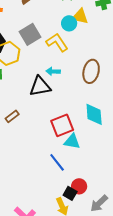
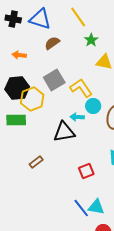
cyan circle: (69, 23) -> (93, 106), moved
red square: (62, 125) -> (86, 171), size x0.7
cyan triangle: (72, 141) -> (96, 207), moved

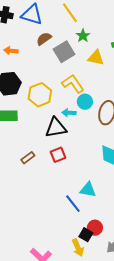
gray square: (54, 80) -> (64, 52), moved
yellow hexagon: (32, 99) -> (40, 95), moved
red square: (86, 171) -> (58, 155), moved
cyan triangle: (96, 207) -> (88, 190), moved

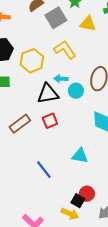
cyan circle: (85, 102) -> (76, 91), moved
brown rectangle: (28, 158) -> (20, 124), size x1.5
blue line: (73, 204) -> (44, 170), moved
yellow arrow: (78, 248) -> (70, 214), turned -42

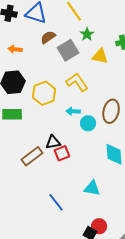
black triangle: (48, 94) -> (53, 142), moved, size x0.7

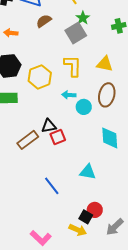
gray square: (68, 50) -> (76, 33), moved
yellow triangle: (100, 56) -> (105, 64), moved
yellow L-shape: (77, 82) -> (73, 66), turned 35

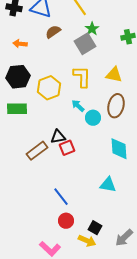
cyan arrow: (69, 95) -> (78, 106), turned 40
cyan triangle: (88, 172) -> (108, 185), moved
red circle: (95, 210) -> (66, 221), moved

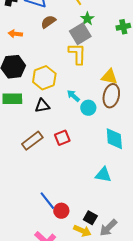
yellow triangle: (114, 75) -> (109, 77), moved
yellow L-shape: (82, 77) -> (77, 54), moved
black triangle: (58, 137) -> (42, 106), moved
blue line: (61, 197) -> (47, 201), moved
gray arrow: (124, 238) -> (108, 228), moved

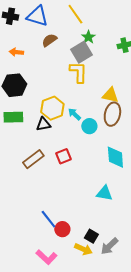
yellow hexagon: (44, 78) -> (52, 108), moved

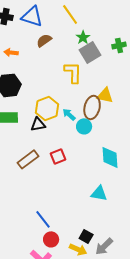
gray square: (81, 52) -> (90, 52), moved
brown ellipse: (112, 114) -> (92, 107), moved
red circle: (62, 229) -> (51, 239), moved

